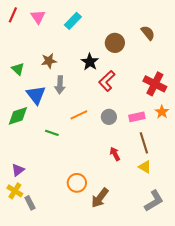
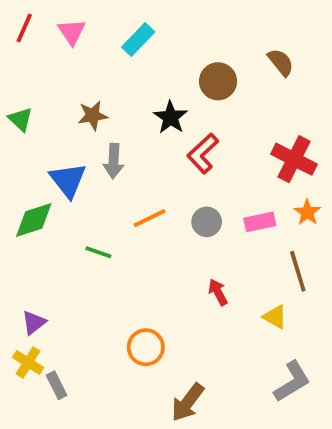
green triangle: (18, 69) -> (20, 119), moved
brown line: (144, 143) -> (298, 271), moved
brown arrow: (100, 198) -> (188, 402), moved

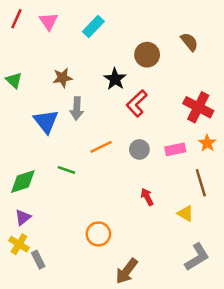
green diamond: (34, 220) -> (23, 181), moved

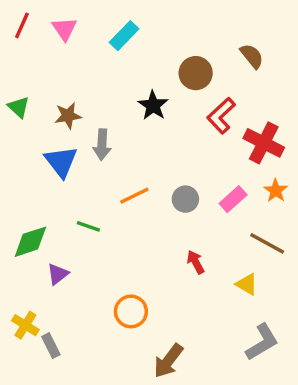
brown star: (63, 78) -> (68, 116), moved
red L-shape: (137, 103) -> (221, 116), moved
pink rectangle: (175, 149) -> (233, 199), turned -30
brown line: (201, 183) -> (267, 243), turned -44
purple triangle: (23, 217) -> (58, 274), moved

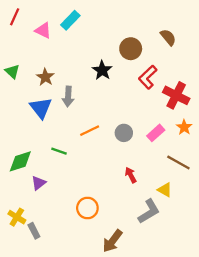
pink triangle: (65, 29) -> (43, 30), moved, turned -30
cyan rectangle: (124, 36) -> (70, 20), moved
brown star: (68, 116) -> (45, 77), turned -30
gray L-shape: (262, 342) -> (149, 211), moved

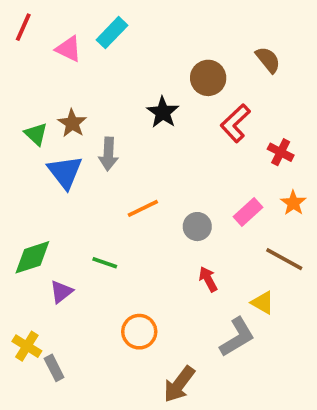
green triangle: (12, 71) -> (36, 134), moved
red cross: (176, 95) -> (281, 152), size x0.6
gray circle: (124, 133) -> (197, 227), moved
green line: (59, 151) -> (105, 263), moved

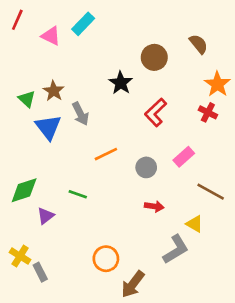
red L-shape: (235, 123) -> (156, 112), moved
gray arrow: (108, 154) -> (80, 114), turned -30
orange star: (293, 203) -> (217, 84), moved, size x1.4
red arrow: (208, 279) -> (154, 206), turned 126
orange circle: (139, 332) -> (106, 259), moved

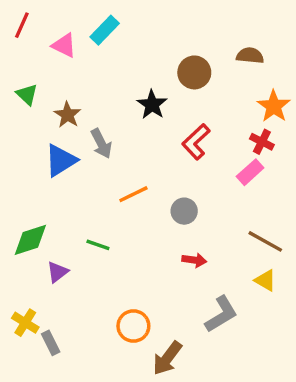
brown semicircle: (199, 44) -> (250, 56), turned -45
green triangle: (27, 99) -> (27, 94), moved
blue triangle: (48, 127) -> (61, 160), turned 36
pink rectangle: (184, 157) -> (250, 172), moved
yellow triangle: (195, 224) -> (265, 280), moved

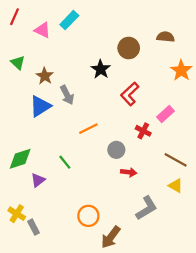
red cross: (262, 142) -> (143, 131), moved
gray circle: (184, 211) -> (116, 150), moved
green line: (98, 245) -> (65, 162), turned 32

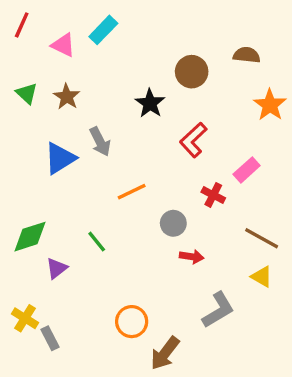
brown star: (45, 76) -> (67, 97), moved

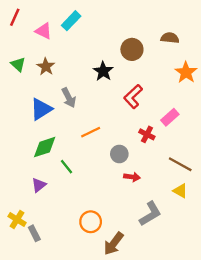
green diamond: (30, 237) -> (45, 147), moved

